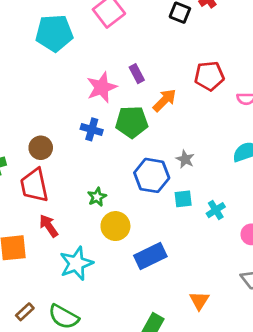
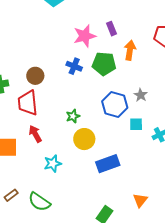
orange arrow: (165, 100) -> (130, 50), turned -42
cyan star: (76, 263) -> (53, 164), size x0.7

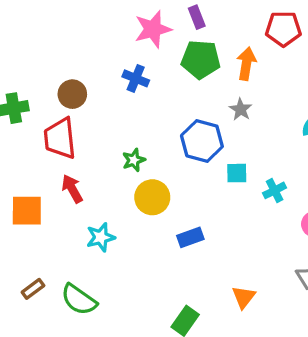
orange arrow: (130, 50) -> (246, 64), moved
green pentagon: (104, 64) -> (201, 59), moved
gray star: (141, 95) -> (241, 109), moved
blue rectangle: (108, 164) -> (190, 237), size x0.7

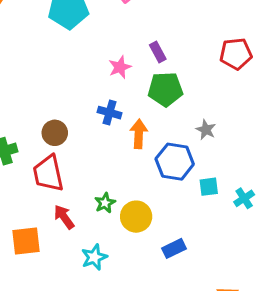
pink star: (153, 29) -> (120, 67), size x0.7
orange arrow: (246, 64) -> (139, 134), moved
green star: (134, 160) -> (105, 203), moved

